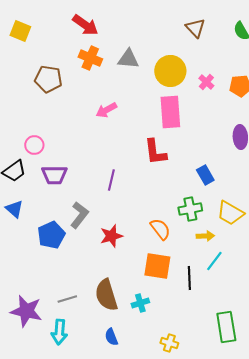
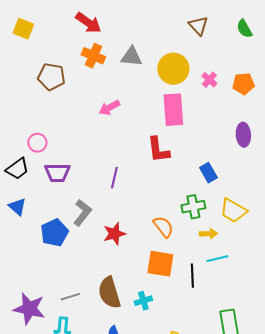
cyan line: (214, 261) -> (217, 259), turned 40

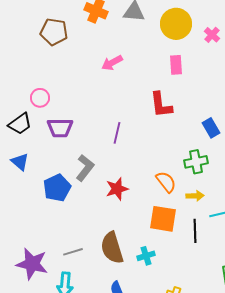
pink rectangle: (173, 110) -> (176, 65), size x0.6
yellow arrow: (208, 234) -> (195, 196), moved

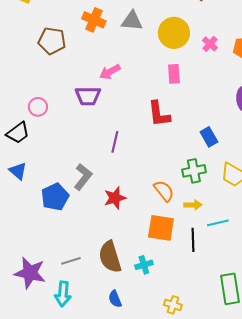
purple trapezoid: (60, 128) -> (88, 96), moved

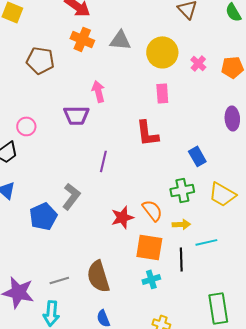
pink arrow: (110, 72) -> (98, 91), turned 105
red star: (115, 198) -> (122, 217), moved
cyan cross: (144, 265) -> (151, 279), moved

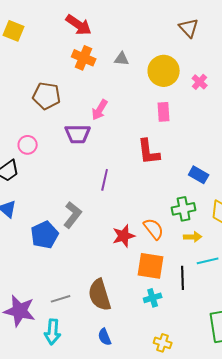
gray triangle: (120, 40) -> (122, 59), size x0.7
brown pentagon: (40, 60) -> (47, 96), moved
pink arrow: (98, 91) -> (100, 110), turned -135
blue rectangle: (197, 156) -> (199, 175), turned -30
yellow arrow: (181, 224) -> (193, 237), moved

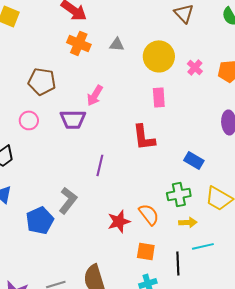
pink circle: (28, 145) -> (29, 120), moved
orange square: (151, 266) -> (146, 251), size x0.7

